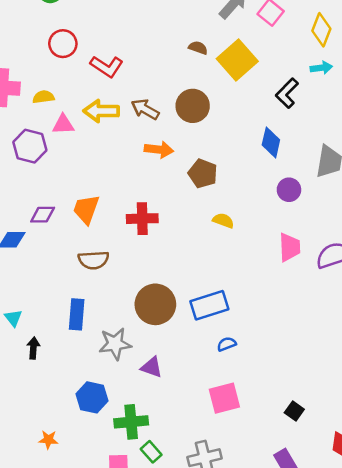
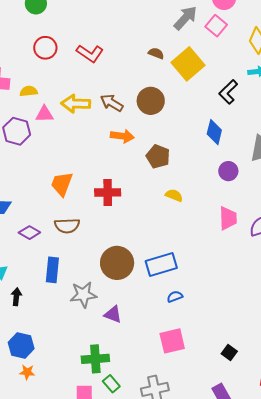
red L-shape: (107, 66) -> (90, 53), moved
purple diamond: (43, 215) -> (29, 233), moved, turned 30
blue hexagon: (92, 397) -> (21, 346), moved

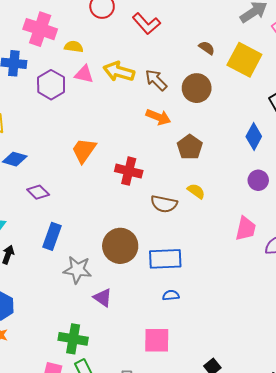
brown semicircle: (156, 53) -> (207, 48), moved
yellow square: (188, 64) -> (244, 60), turned -36
brown semicircle: (67, 226) -> (164, 204), moved

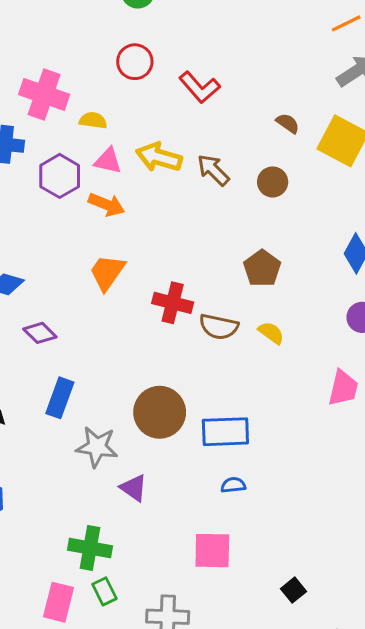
brown circle: (197, 88) -> (273, 182), size x0.7
orange arrow: (158, 117) -> (107, 205), moved
brown semicircle: (164, 204) -> (219, 327), moved

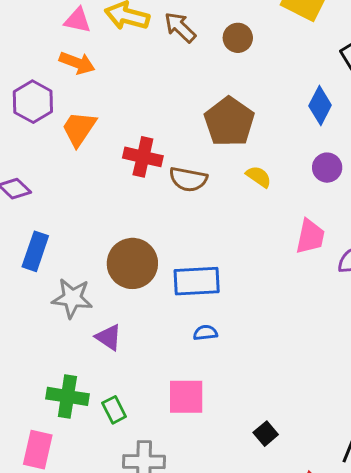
purple hexagon: (60, 176) -> (33, 102), moved
brown pentagon: (262, 268) -> (229, 122), size x1.4
yellow semicircle: (271, 333) -> (259, 177), moved
green rectangle: (104, 591) -> (114, 410), moved

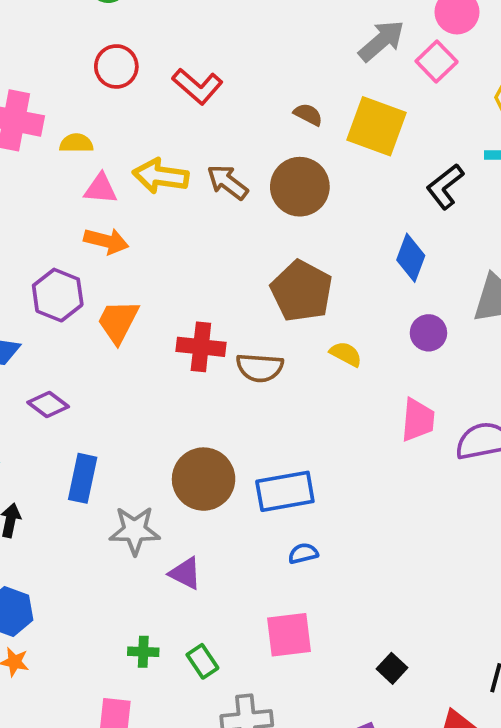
brown circle: (238, 38) -> (300, 187), size x1.6
green cross: (67, 396) -> (143, 652), size x0.6

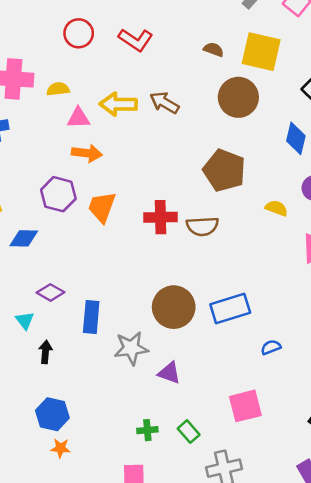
brown circle: (300, 187) -> (238, 97), moved
yellow semicircle: (346, 354) -> (276, 208), moved
purple diamond: (48, 404) -> (50, 292), moved
blue semicircle: (303, 553) -> (271, 347), moved

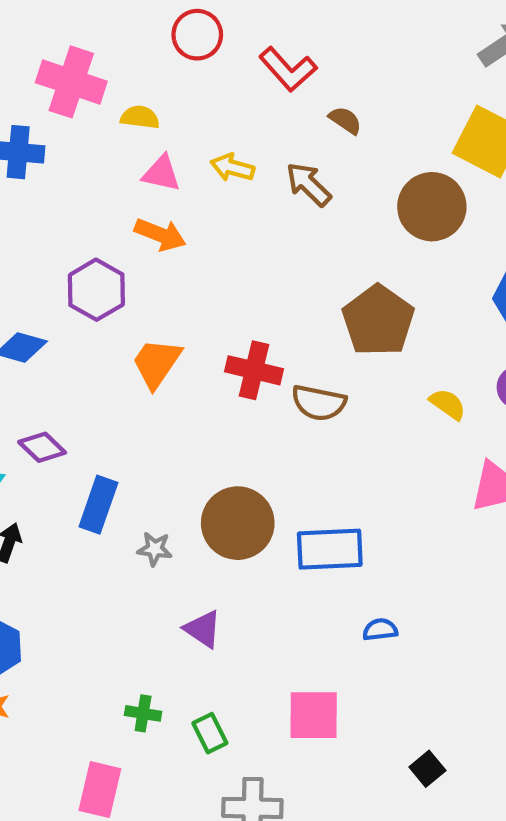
brown semicircle: (214, 49) -> (345, 120), moved
yellow arrow: (118, 104) -> (232, 167), size x0.7
orange trapezoid: (102, 207) -> (157, 363), moved
gray star: (131, 348) -> (155, 549), moved, size x0.6

